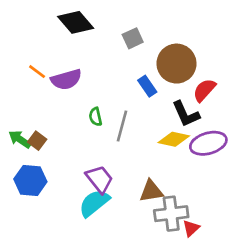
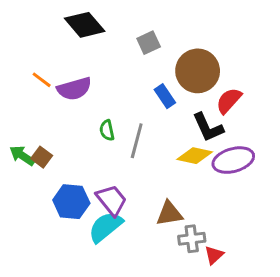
blue hexagon: (30, 180) -> (71, 202), moved
gray cross: (171, 214) -> (192, 239), size x0.7

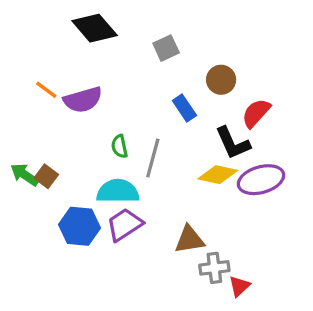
brown circle: (198, 71) -> (221, 80), size x0.6
purple trapezoid: (111, 200) -> (124, 225), turned -84
cyan semicircle: (105, 227) -> (118, 191), moved, turned 39

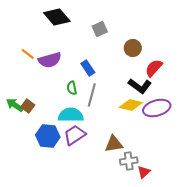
blue rectangle: (184, 108) -> (88, 68), moved
black L-shape: (233, 143) -> (140, 86), turned -30

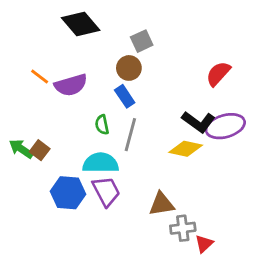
brown circle: (133, 48) -> (129, 68), moved
red semicircle: (154, 68) -> (218, 74), moved
purple ellipse: (157, 108) -> (225, 126), moved
purple trapezoid: (75, 135) -> (106, 191), turned 95

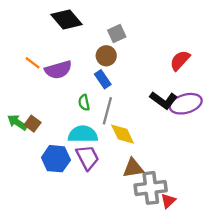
yellow diamond: (186, 149) -> (123, 134), moved, turned 52
gray cross: (183, 228) -> (151, 188), size x1.5

